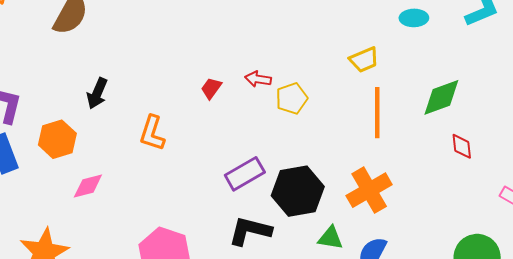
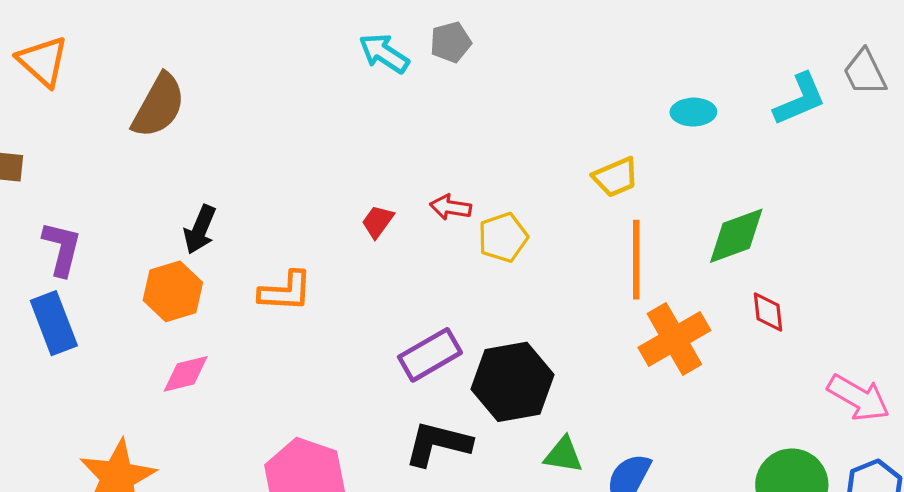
orange L-shape: (152, 133) -> (286, 291), turned -105
orange hexagon: (57, 139) -> (173, 291), moved
orange cross: (369, 190) -> (674, 339), moved

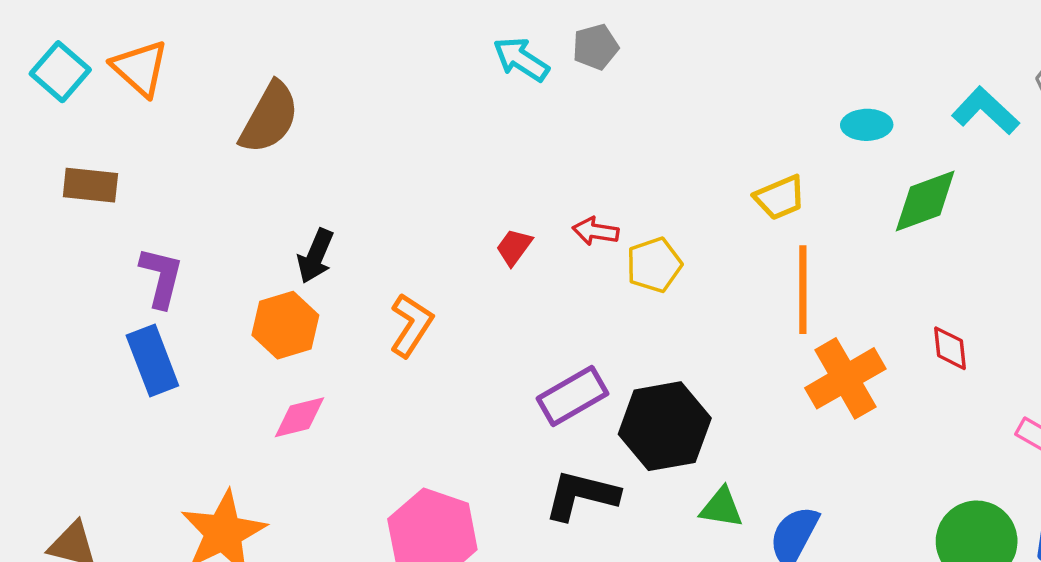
cyan L-shape: (800, 99) -> (985, 111), turned -114
green diamond: (736, 236) -> (925, 201), moved
orange L-shape: (286, 291) -> (411, 325), turned -60

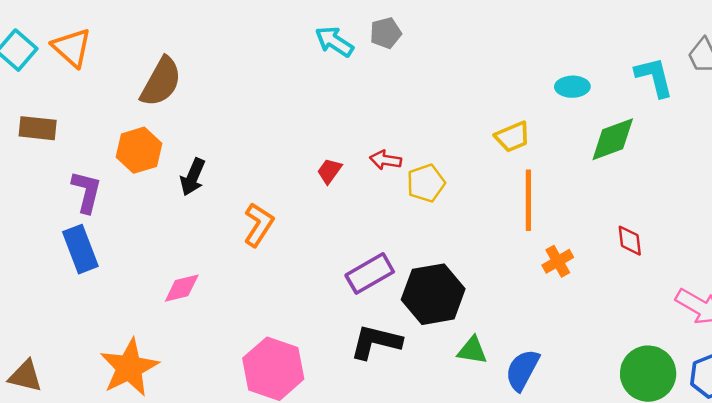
cyan L-shape: (985, 111) -> (654, 77), turned 33
orange hexagon: (285, 325) -> (139, 150), moved
orange cross: (845, 378) -> (558, 261), size x0.6

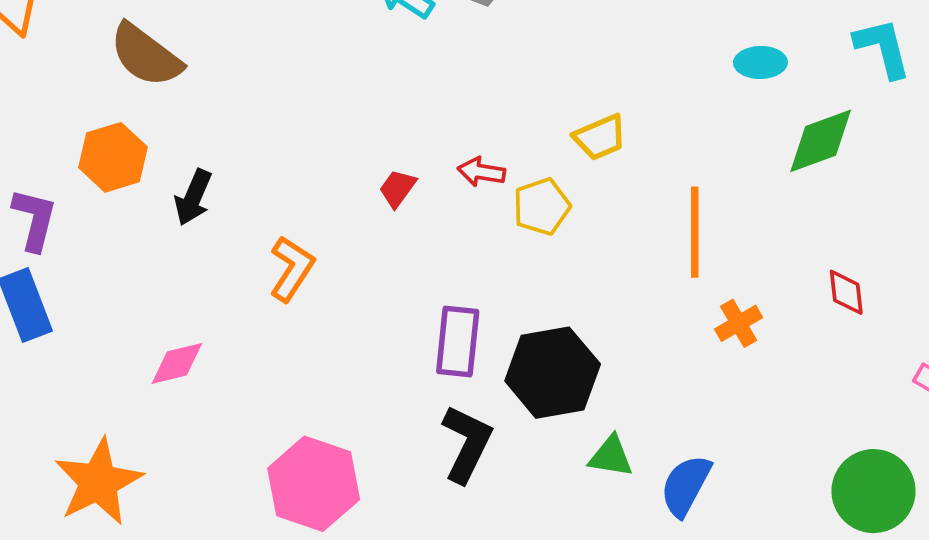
brown semicircle: (161, 82) -> (146, 55), turned 98
yellow trapezoid: (513, 137) -> (600, 137), moved
purple rectangle: (370, 273) -> (458, 342), turned -54
black L-shape: (376, 342) -> (467, 444), turned 102

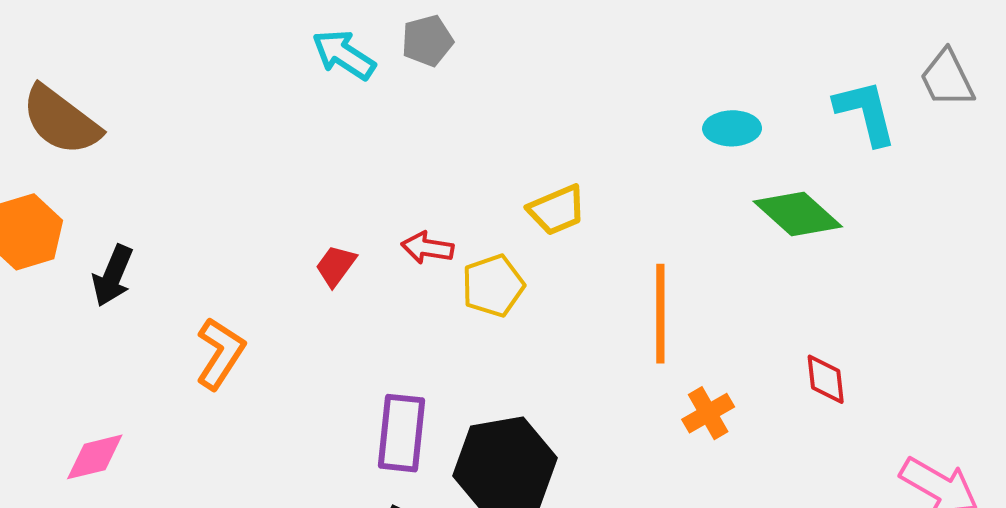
green diamond: (821, 141) -> (798, 214), turned 62

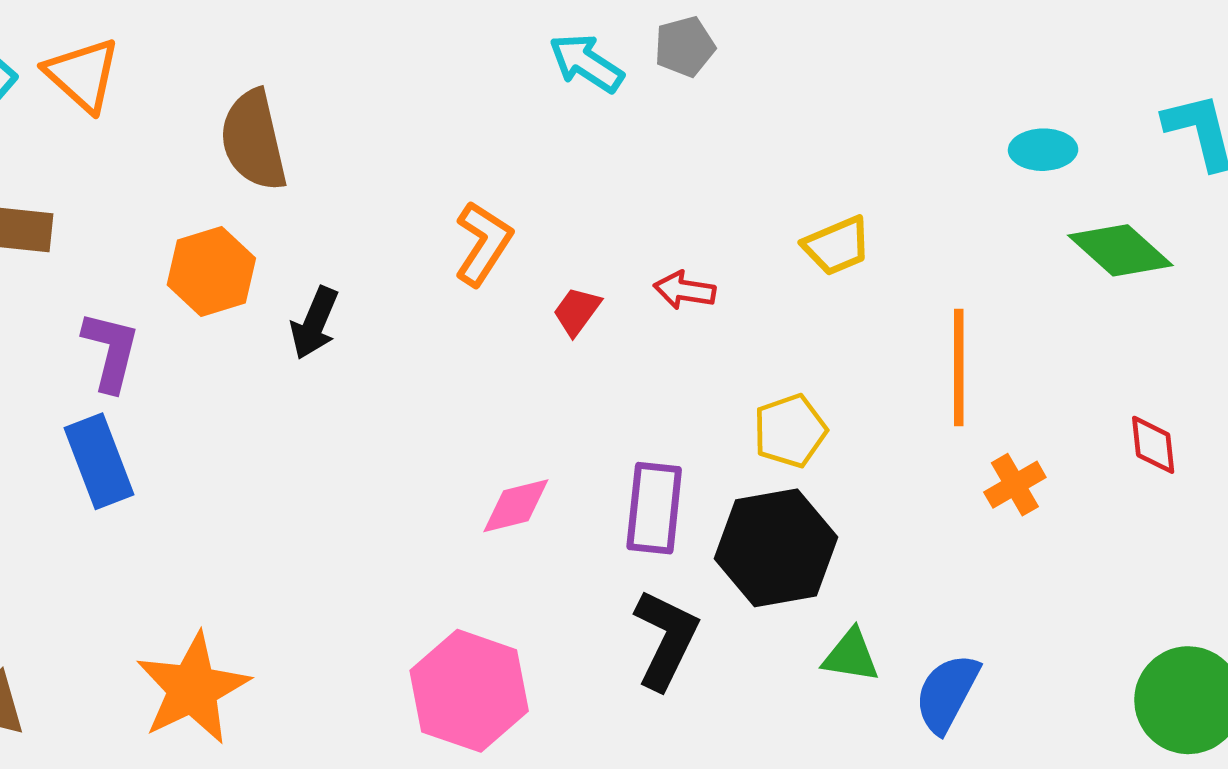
brown semicircle: (61, 120) -> (254, 140), turned 40
yellow pentagon: (493, 286) -> (790, 431), moved
orange L-shape: (220, 353) -> (483, 243), moved
pink diamond: (95, 457) -> (516, 506), moved

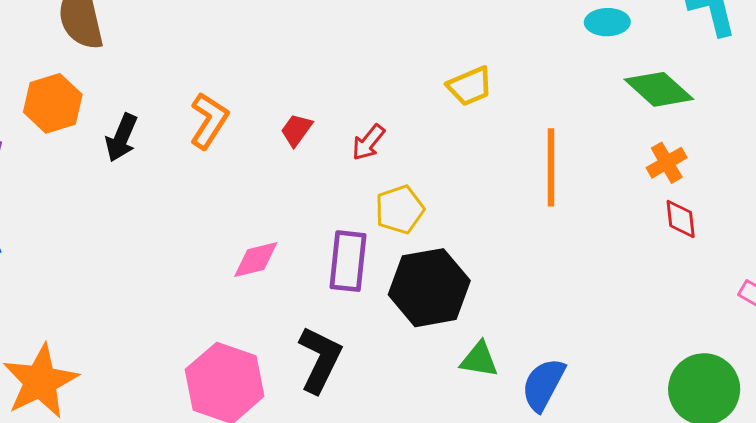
orange L-shape: (483, 243) -> (209, 121), moved
red arrow: (685, 290) -> (368, 142), moved, turned -60
yellow pentagon: (790, 431) -> (400, 210), moved
orange cross: (1015, 485) -> (667, 163), moved
black L-shape: (666, 639) -> (320, 360), moved

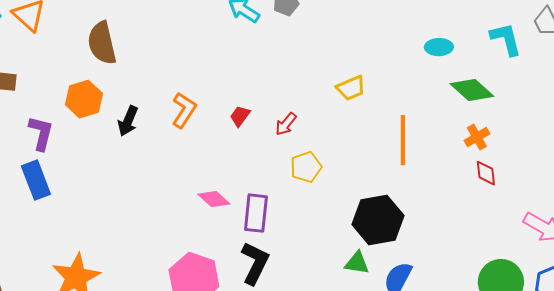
pink diamond: (256, 260) -> (214, 199), turned 56
purple rectangle: (348, 261) -> (256, 213), moved
black hexagon: (429, 288) -> (378, 220), moved

